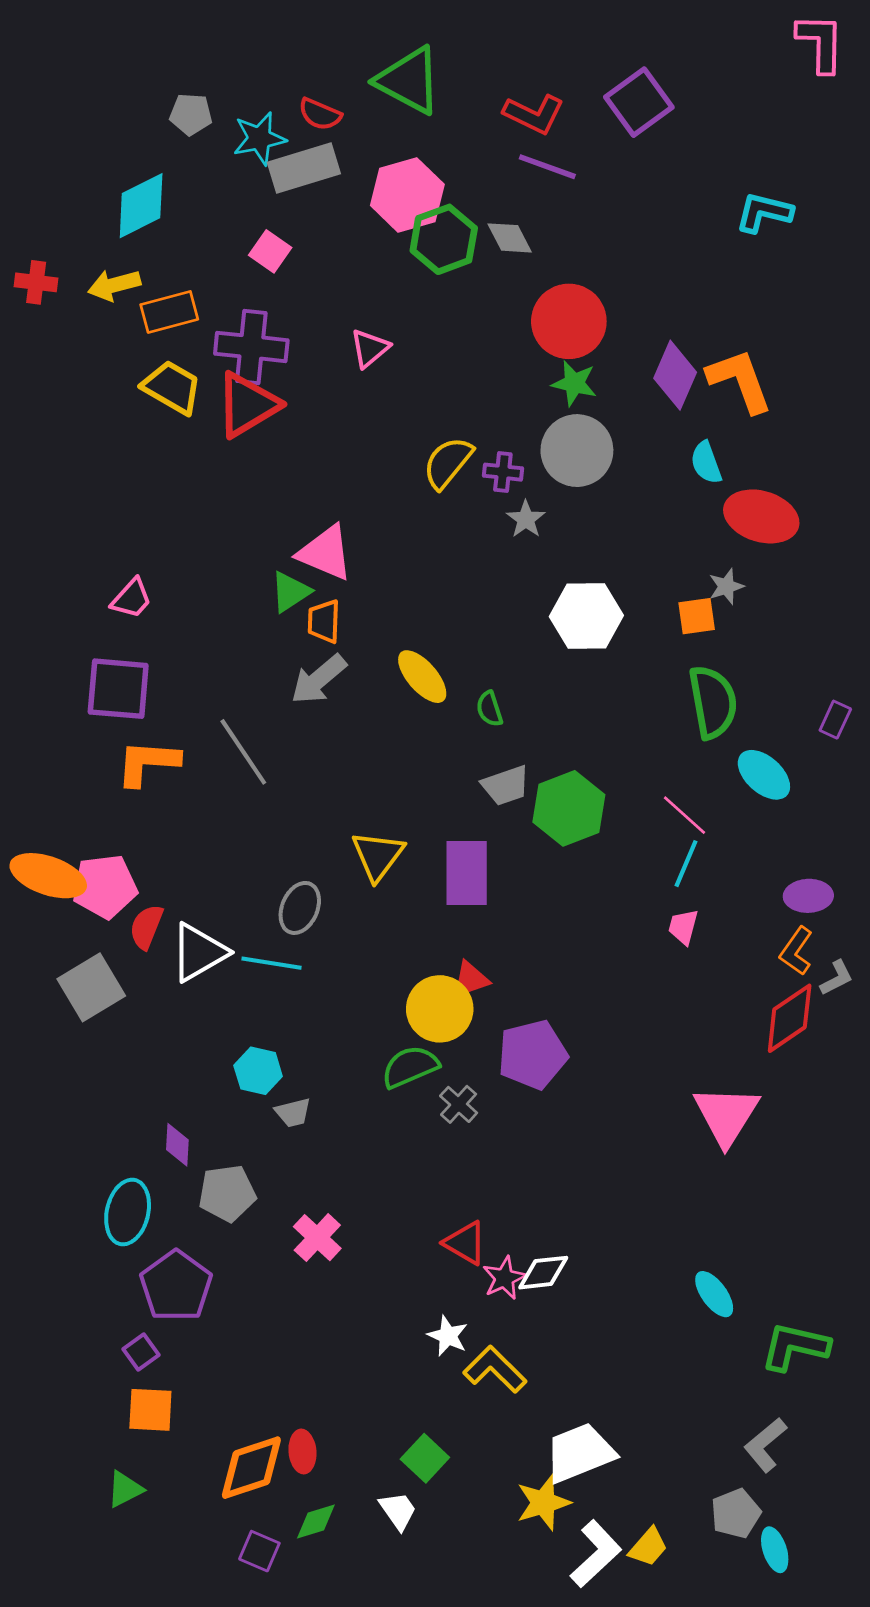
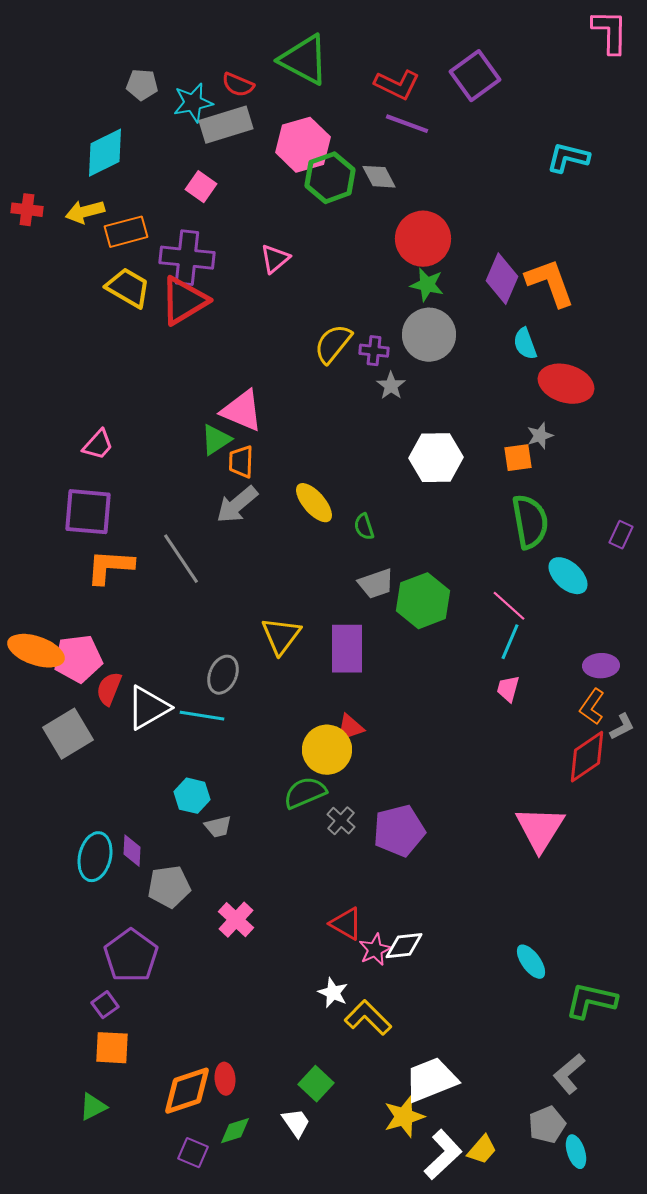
purple pentagon: (533, 1055) -> (399, 831), moved
cyan ellipse: (128, 1212) -> (95, 857), moved

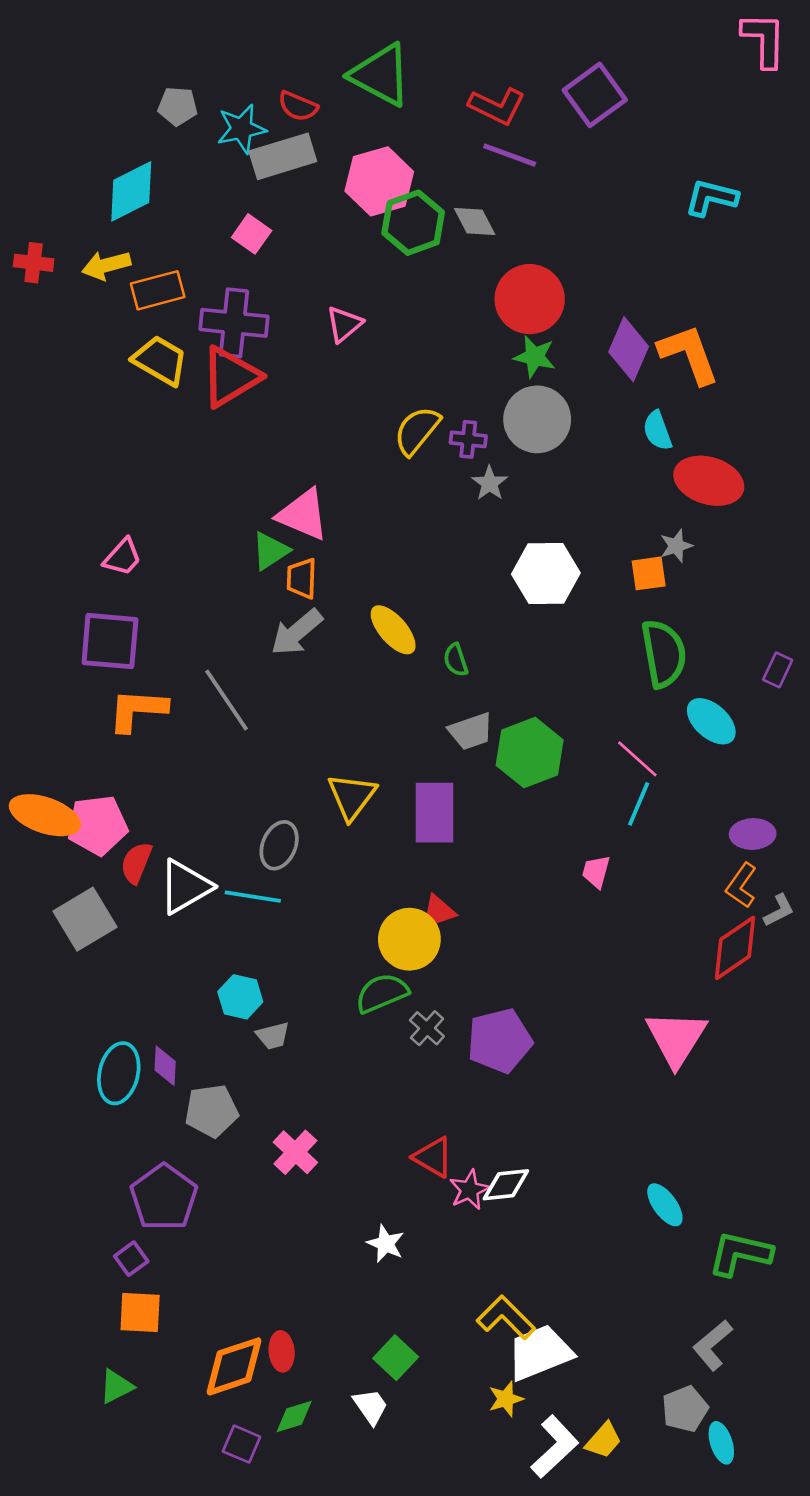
pink trapezoid: (508, 689) -> (596, 872), moved
white star: (333, 993) -> (386, 1244), moved
yellow L-shape: (368, 1018) -> (506, 1318), moved
yellow star: (404, 1117) -> (506, 1399), size x0.7

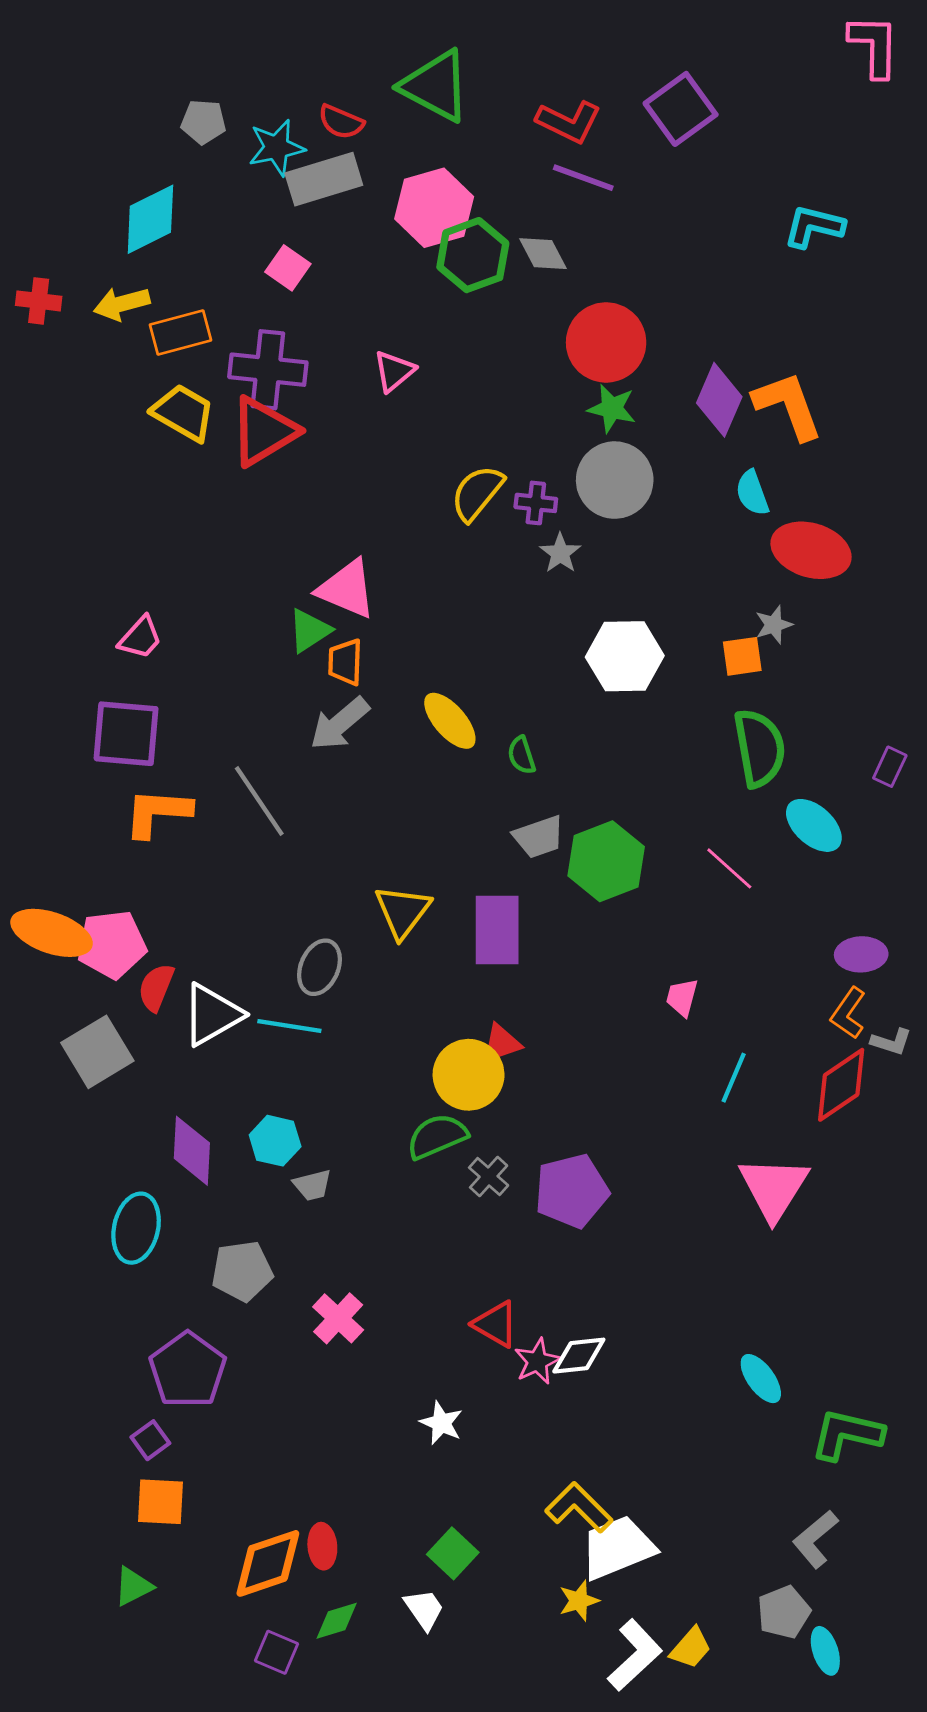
cyan line: (639, 804) -> (734, 1078), moved
gray L-shape: (779, 910) -> (891, 1042), turned 45
purple diamond: (165, 1066) -> (192, 1151), moved, size x1.5

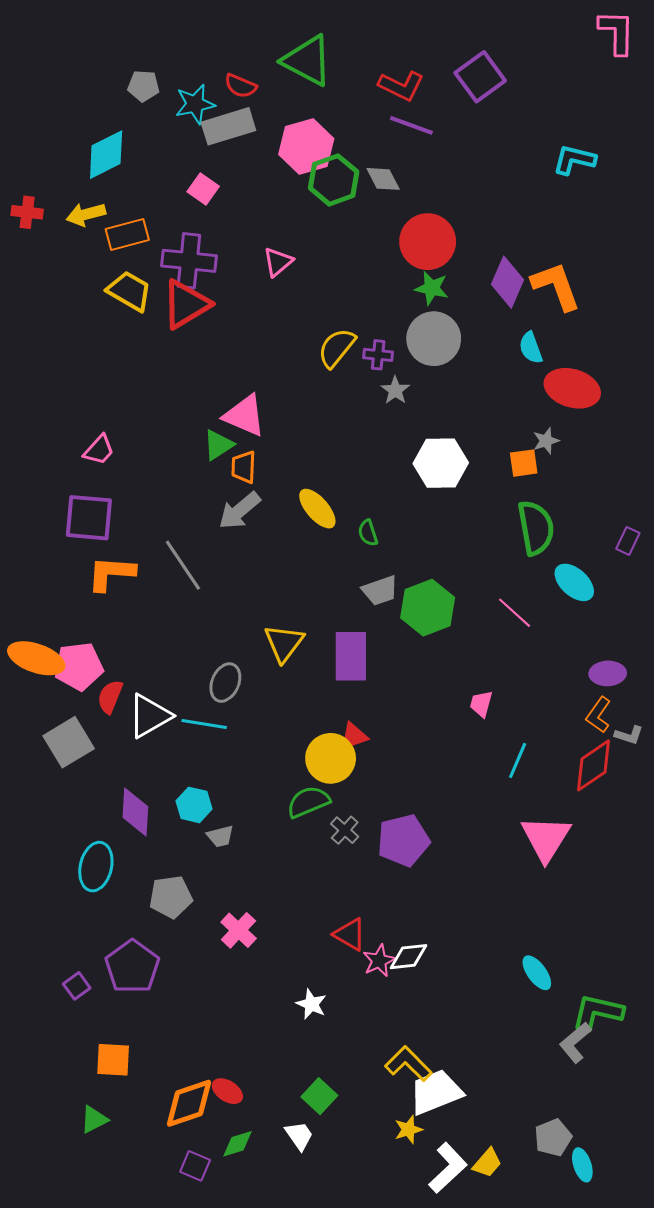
purple square: (150, 1440) -> (77, 986), moved
gray L-shape: (815, 1539) -> (575, 1043), moved
red ellipse: (322, 1546) -> (227, 1091), turned -52

